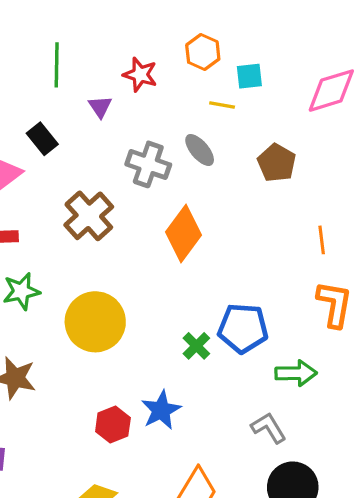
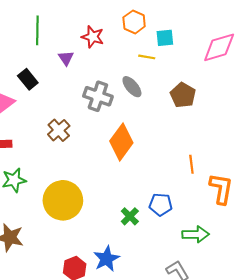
brown cross: (89, 216) -> (59, 130), size x0.7
orange line: (322, 240) -> (191, 164), moved
blue pentagon: (243, 328) -> (161, 205), size x0.7

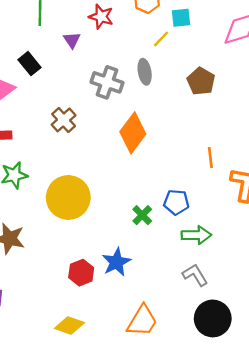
yellow line: (147, 57) -> (161, 39), turned -56
gray ellipse: (132, 87) -> (145, 72), turned 30
green arrow: (196, 234) -> (196, 235), moved

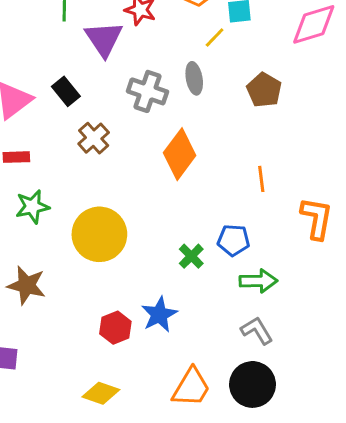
purple triangle: (72, 40) -> (104, 39), size x1.8
black rectangle: (29, 64) -> (66, 91), moved
orange line: (210, 158) -> (261, 179), moved
black circle: (213, 318) -> (252, 384), moved

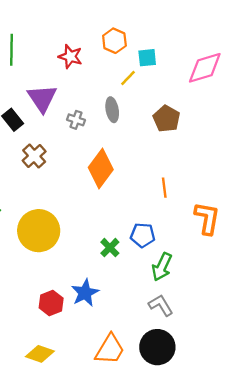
purple triangle: (104, 39) -> (42, 98), moved
gray cross: (148, 91) -> (76, 120), size x0.6
green arrow: (258, 281) -> (162, 267), turned 116

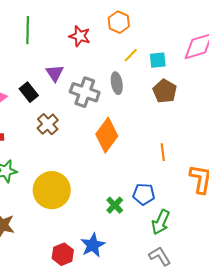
cyan square: (147, 58) -> (158, 60), moved
purple triangle: (42, 98) -> (55, 73), size x0.7
gray cross: (76, 120) -> (85, 92), size x1.8

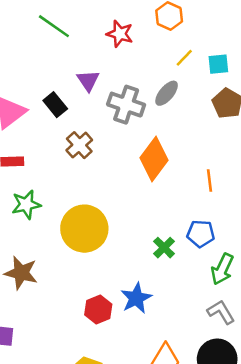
green line: (28, 30) -> (54, 26), turned -56
gray ellipse: (117, 83) -> (167, 93), turned 50
orange line: (163, 152) -> (210, 180), moved

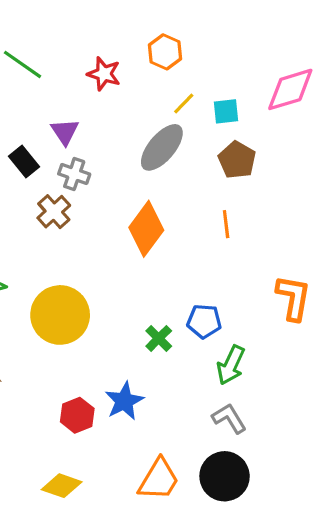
gray ellipse: (167, 93) -> (162, 147), size x1.5
gray cross: (126, 105) -> (74, 174), moved, size x0.7
orange line: (210, 180) -> (226, 224), moved

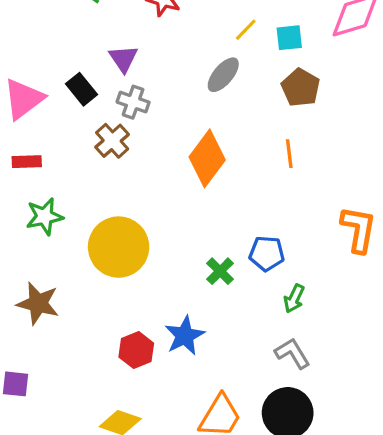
gray ellipse: (162, 147) -> (223, 75), size x0.7
green arrow: (231, 365) -> (294, 299), size x0.7

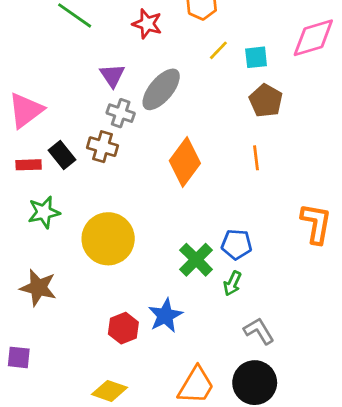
gray ellipse: (223, 75) -> (161, 89), moved, size x1.4
black rectangle: (82, 89) -> (62, 155), moved
brown cross: (112, 141) -> (103, 147), turned -32
green cross: (220, 271) -> (196, 260), size x1.4
green arrow: (294, 299) -> (232, 283), moved

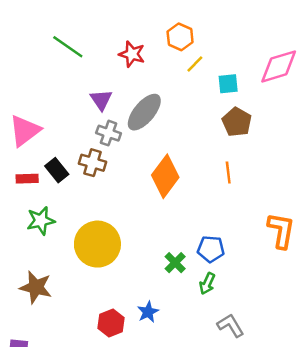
yellow line: (218, 50) -> (195, 64), moved
green cross: (196, 260) -> (175, 263), size x0.7
blue star: (165, 316) -> (148, 312), size x0.7

